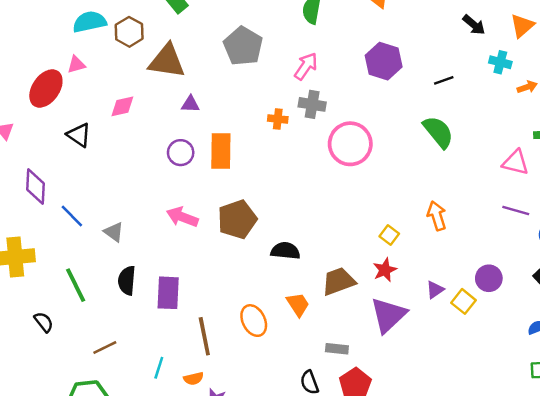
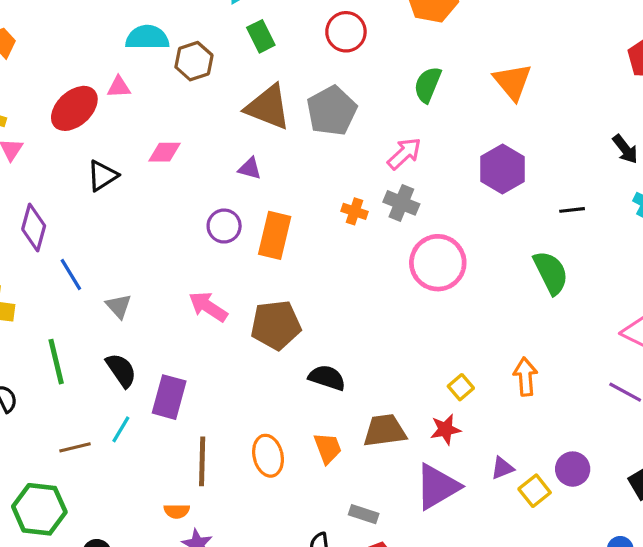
brown triangle: (167, 61) -> (268, 107), moved
black triangle: (79, 135) -> (102, 176), turned 40
black semicircle: (127, 281) -> (121, 370), turned 128
cyan line: (159, 368) -> (121, 429), moved

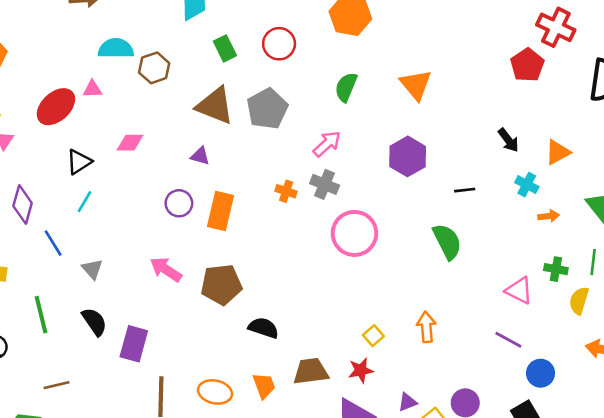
green rectangle: (261, 36) -> (225, 48), moved
cyan line: (121, 429) -> (84, 202), moved
orange ellipse: (268, 456) -> (215, 392), turned -64

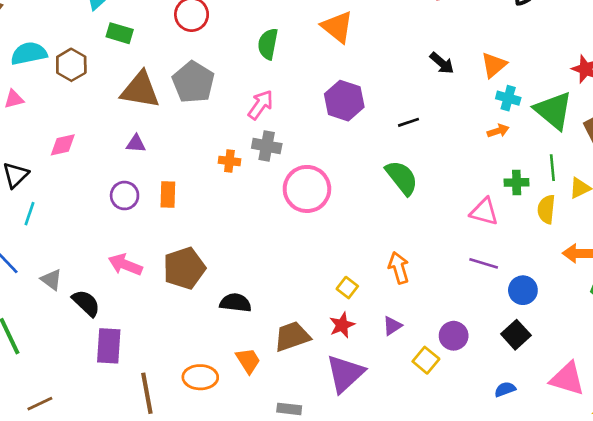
green rectangle: (225, 48) -> (120, 33), moved, turned -35
cyan cross: (527, 185) -> (508, 98), moved
orange rectangle: (221, 211) -> (168, 195), size x0.7
black semicircle: (94, 322) -> (86, 303), moved
purple triangle: (407, 402) -> (392, 326), moved

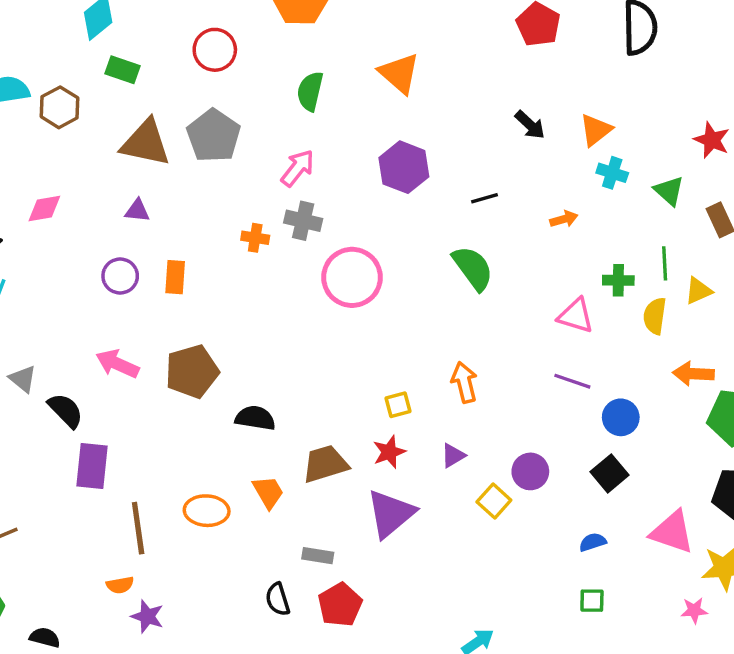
green triangle: (553, 110) -> (669, 191), size x0.6
orange arrow: (498, 131) -> (564, 219), moved
yellow square: (347, 288) -> (398, 405), turned 35

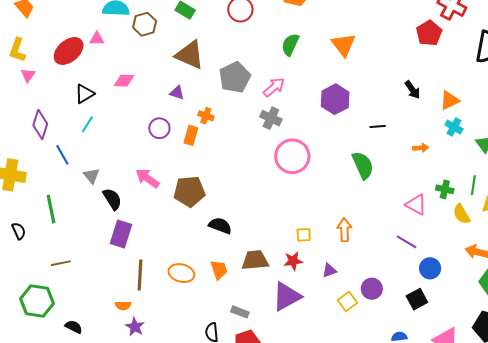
gray pentagon: (214, 136) -> (235, 77), moved
orange cross: (255, 238) -> (206, 116), moved
yellow semicircle: (655, 316) -> (462, 214), turned -50

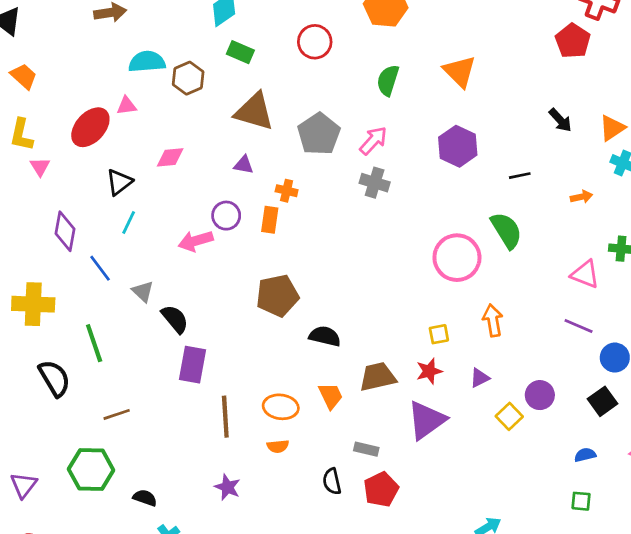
pink circle: (292, 156) -> (457, 258), moved
pink arrow: (147, 178) -> (196, 241), moved, turned -45
black semicircle: (19, 231) -> (54, 378), size x1.6
orange semicircle: (123, 306) -> (278, 446), moved

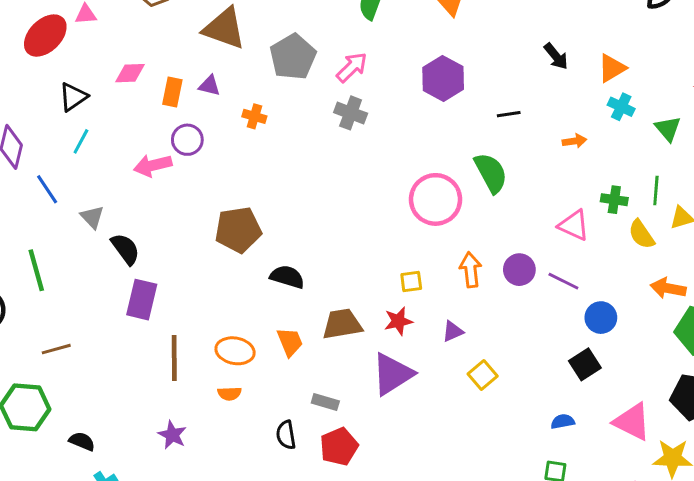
orange rectangle: (270, 220) -> (172, 92), moved
purple circle: (540, 395) -> (519, 270), moved

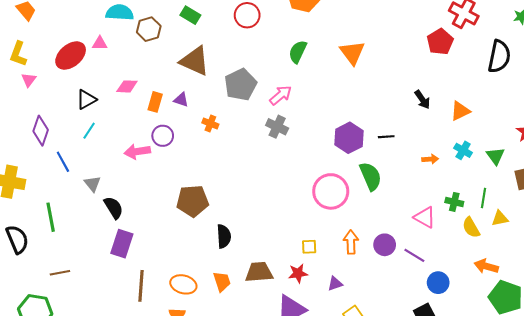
purple hexagon: (443, 78) -> (349, 138), moved
cyan cross: (621, 107) -> (463, 150), moved
black semicircle: (287, 277) -> (224, 236), turned 65

